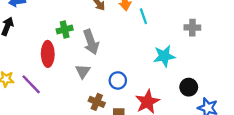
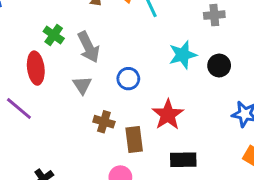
green cross: (65, 30) -> (54, 35), turned -35
blue circle: (118, 80) -> (128, 79), moved
black circle: (189, 87) -> (219, 66), moved

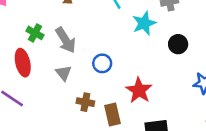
cyan star: (183, 55) -> (144, 23), moved

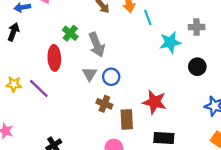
blue circle: (102, 63) -> (111, 77), moved
red star: (139, 90) -> (155, 102), turned -30

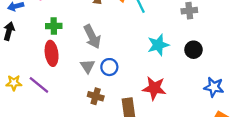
green cross: (70, 33) -> (54, 26), moved, turned -35
cyan star: (170, 42) -> (158, 45), moved
brown cross: (104, 104) -> (96, 96), moved

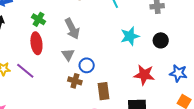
green cross: (54, 26) -> (38, 19), turned 32
blue circle: (109, 67) -> (87, 65), moved
red star: (154, 88) -> (144, 75), moved

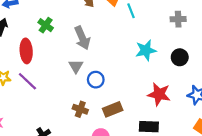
red ellipse: (36, 43) -> (26, 51), moved
brown cross: (75, 81) -> (80, 109), moved
brown rectangle: (104, 91) -> (113, 109), turned 72

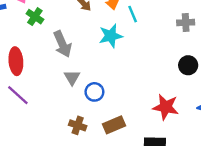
green cross: (46, 25) -> (35, 17), moved
gray arrow: (82, 38) -> (62, 44), moved
cyan star: (146, 50) -> (111, 36), moved

